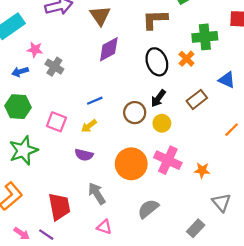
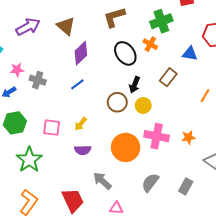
blue line: (95, 101) -> (77, 84), moved
gray rectangle: (196, 228) -> (186, 186), moved

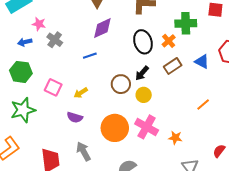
brown rectangle: (168, 77) -> (173, 66), moved

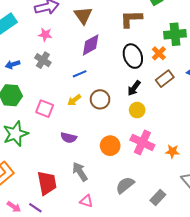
pink star: (39, 24) -> (45, 35), moved
brown circle: (121, 84) -> (100, 99), moved
yellow arrow: (81, 93) -> (74, 100), moved
orange circle: (115, 128) -> (110, 146), size x0.7

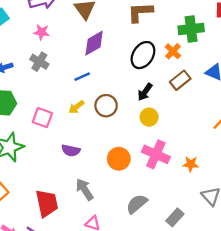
black ellipse: (133, 56) -> (143, 55), turned 55

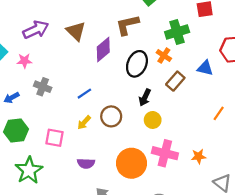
pink star: (42, 32) -> (24, 61), moved
purple diamond: (94, 43) -> (103, 49), moved
orange circle: (119, 159) -> (131, 163), size x1.4

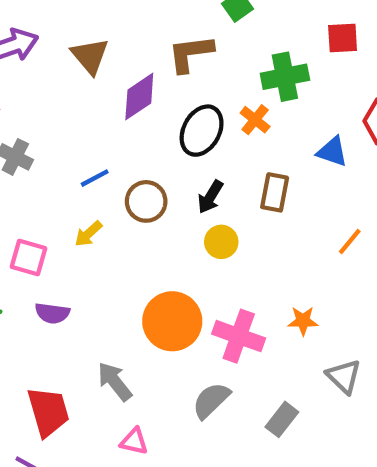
brown rectangle: (175, 81) -> (275, 192), moved, turned -36
brown circle: (111, 116) -> (146, 201), moved
pink cross: (165, 153) -> (239, 336), moved
purple semicircle: (86, 163) -> (52, 313), moved

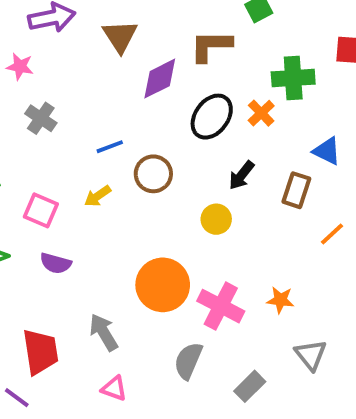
brown rectangle: (275, 192) -> (296, 190), moved
black arrow: (210, 197) -> (241, 175), moved
gray semicircle: (211, 400) -> (188, 361), turned -30

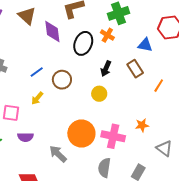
purple diamond: (160, 79) -> (52, 32), turned -55
brown rectangle: (296, 190) -> (135, 69), turned -36
gray arrow: (104, 332) -> (58, 154), moved

